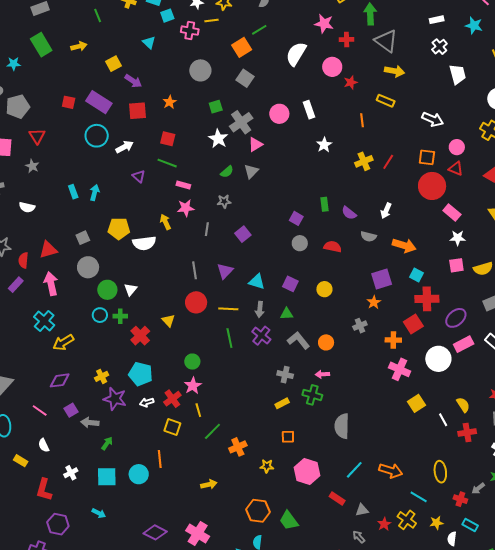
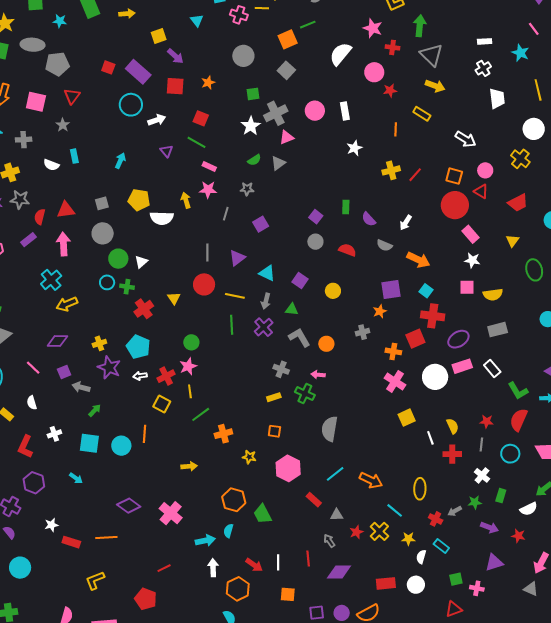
cyan rectangle: (73, 192) -> (74, 156), moved

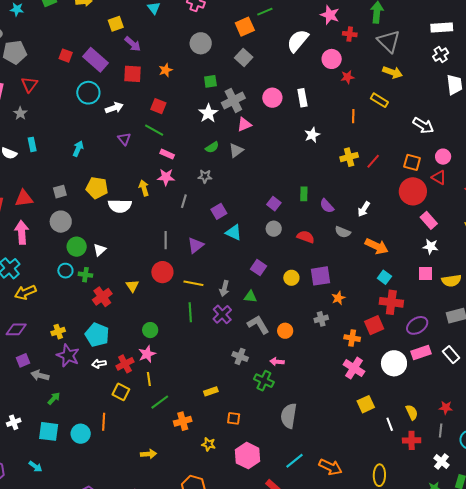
white rectangle: (485, 41) -> (442, 28), size x1.5
cyan triangle: (267, 273) -> (234, 232), moved
purple square: (391, 289) -> (320, 276), moved
yellow rectangle: (274, 397) -> (211, 391), moved

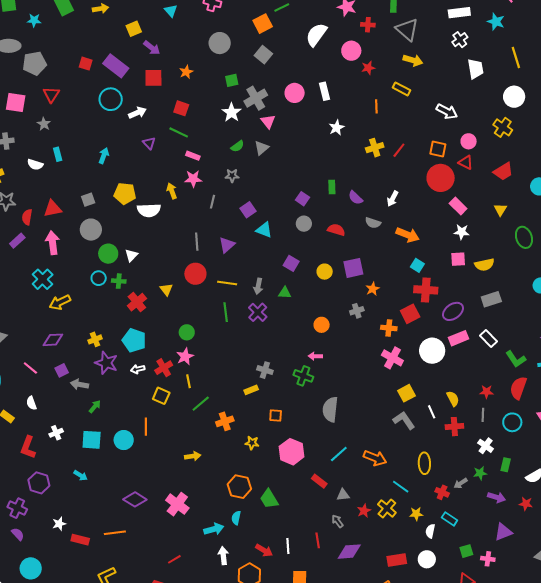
pink triangle: (244, 125) -> (268, 121), turned -42
gray L-shape: (258, 325) -> (404, 420), moved
gray cross: (240, 356) -> (265, 370), moved

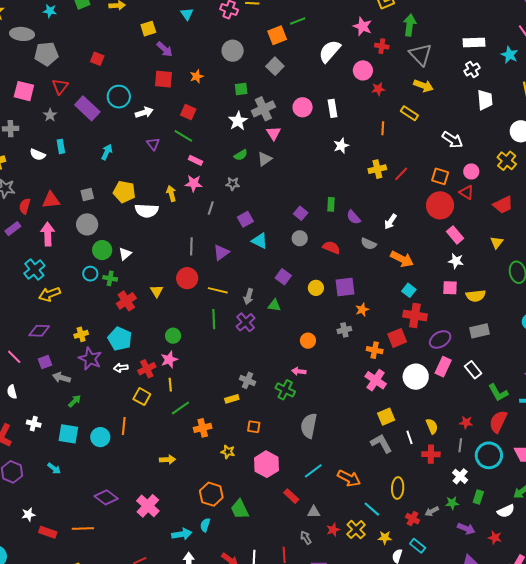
purple rectangle: (116, 66) -> (87, 108), moved
pink rectangle: (458, 338) -> (443, 367), turned -48
cyan circle: (512, 422) -> (489, 455), size x1.4
white cross: (56, 433) -> (34, 424), turned 32

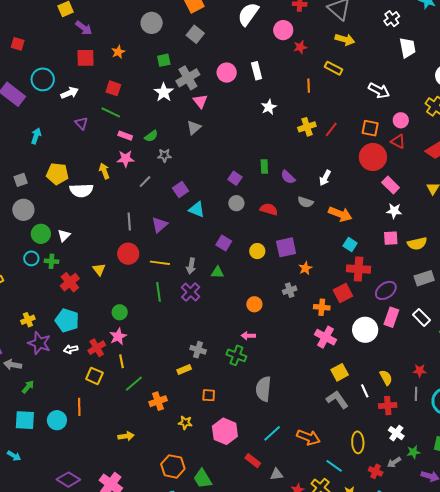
green semicircle: (241, 155) -> (151, 136), moved
gray line: (211, 208) -> (145, 182), turned 32
white cross: (460, 476) -> (396, 433), moved

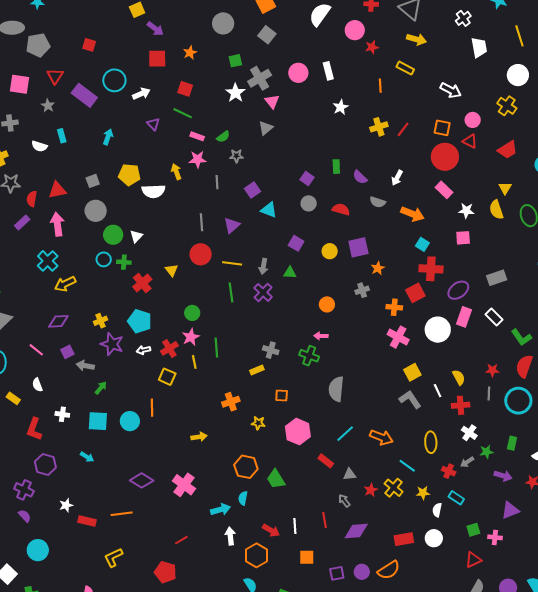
gray line: (145, 182) -> (217, 182), turned -48
pink rectangle: (391, 185) -> (444, 190), moved
yellow semicircle: (417, 244) -> (496, 210), moved, turned 84
green line: (134, 384) -> (216, 347), moved, turned -54

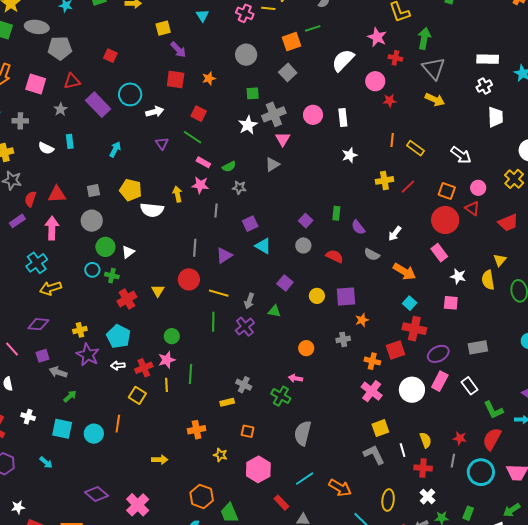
yellow rectangle: (405, 68) -> (415, 148), moved
red triangle: (55, 76) -> (72, 81), turned 36

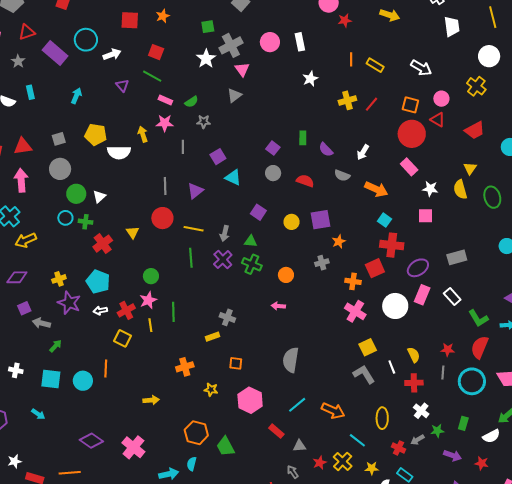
green cross: (281, 396) -> (252, 264), moved

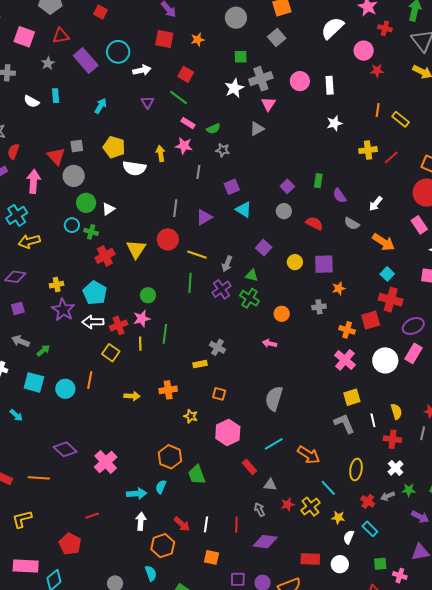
red triangle: (23, 146) -> (56, 156), moved, turned 48
yellow triangle: (133, 232) -> (136, 249), size x1.5
white arrow: (100, 311) -> (93, 322), size x1.5
gray arrow: (41, 323) -> (20, 341), moved
yellow arrow: (151, 400) -> (132, 396), moved

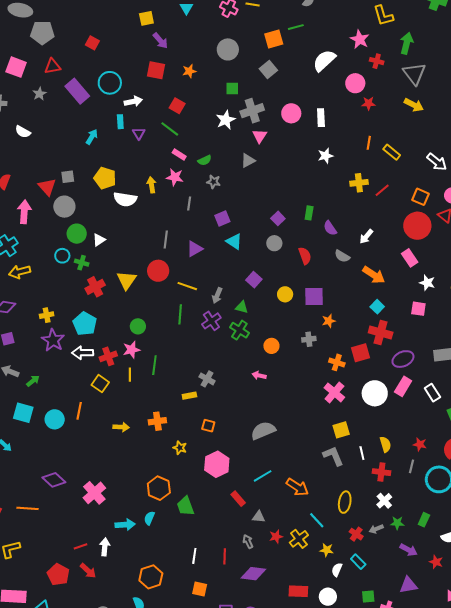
cyan rectangle: (56, 96) -> (120, 122), moved
red semicircle: (314, 223) -> (305, 256), turned 42
gray semicircle: (274, 399) -> (263, 431), turned 50
white arrow: (141, 521) -> (105, 547), moved
red arrow: (182, 524) -> (88, 571), moved

